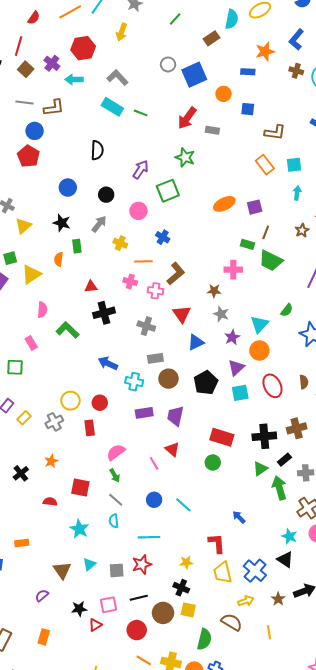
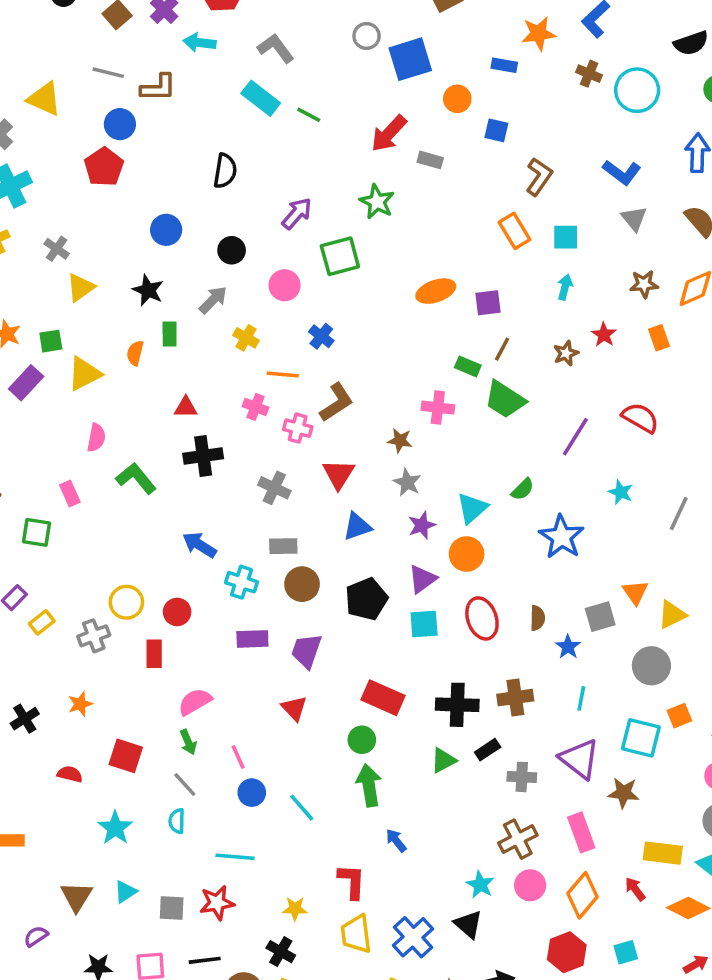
brown L-shape: (275, 132) -> (539, 177), turned -70
pink line: (154, 463) -> (238, 757), moved
green arrow: (279, 488) -> (369, 785), moved

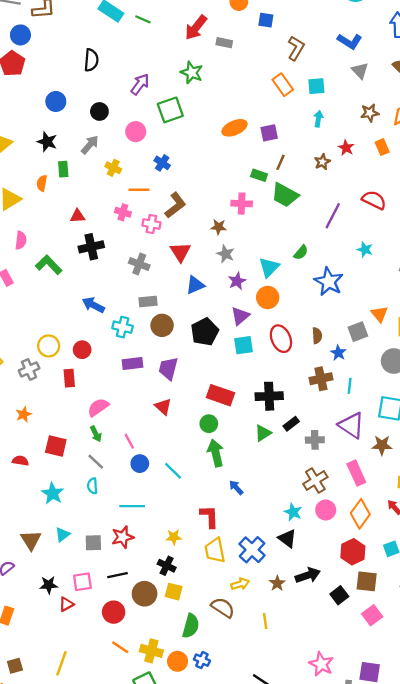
brown cross: (515, 698) -> (321, 379), moved

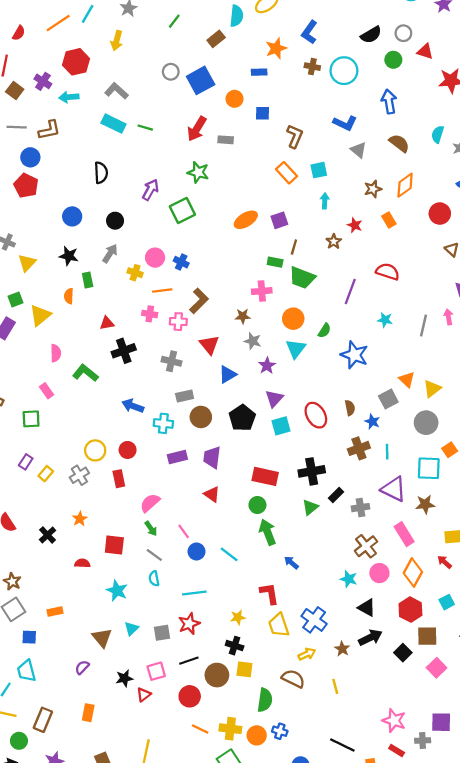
pink circle: (136, 132) -> (155, 258), moved
orange circle: (268, 297) -> (293, 319), moved
black triangle: (287, 538) -> (367, 608), moved

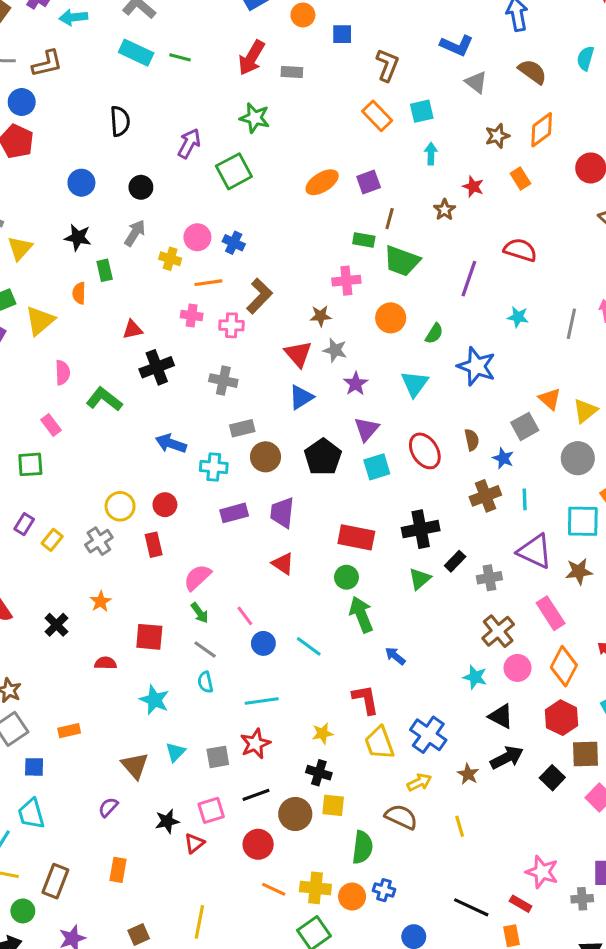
red triangle: (209, 345) -> (298, 354), moved
cyan triangle: (296, 349) -> (415, 384), moved
red rectangle: (397, 751) -> (521, 904), moved

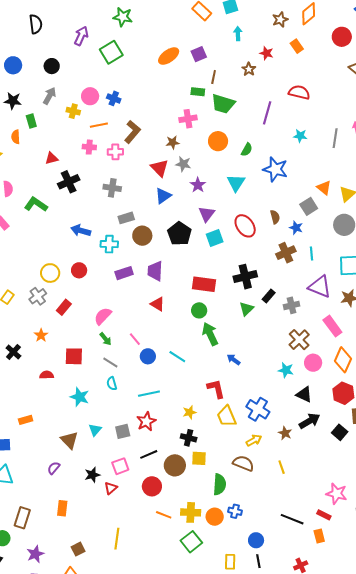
red rectangle: (154, 545) -> (64, 307), moved, turned 56

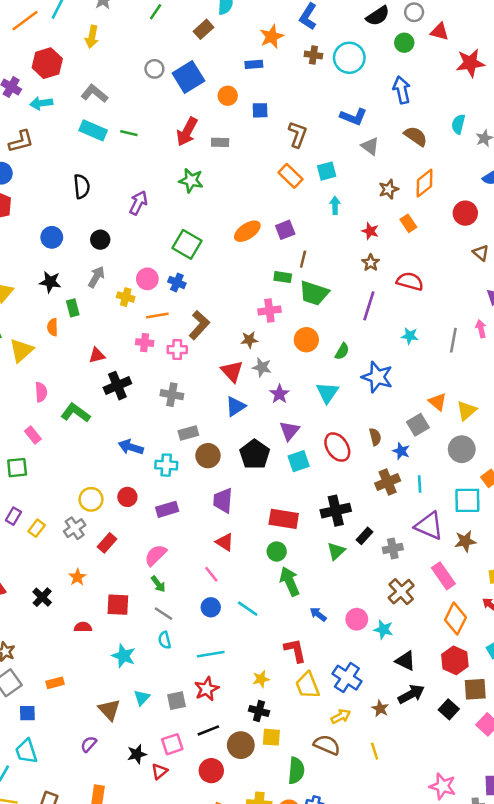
green square: (111, 52) -> (187, 244), moved, turned -30
brown star: (249, 69) -> (371, 263), moved
purple rectangle: (124, 273) -> (167, 509), moved
pink line: (135, 339) -> (211, 574), moved
pink circle: (313, 363) -> (357, 619), moved

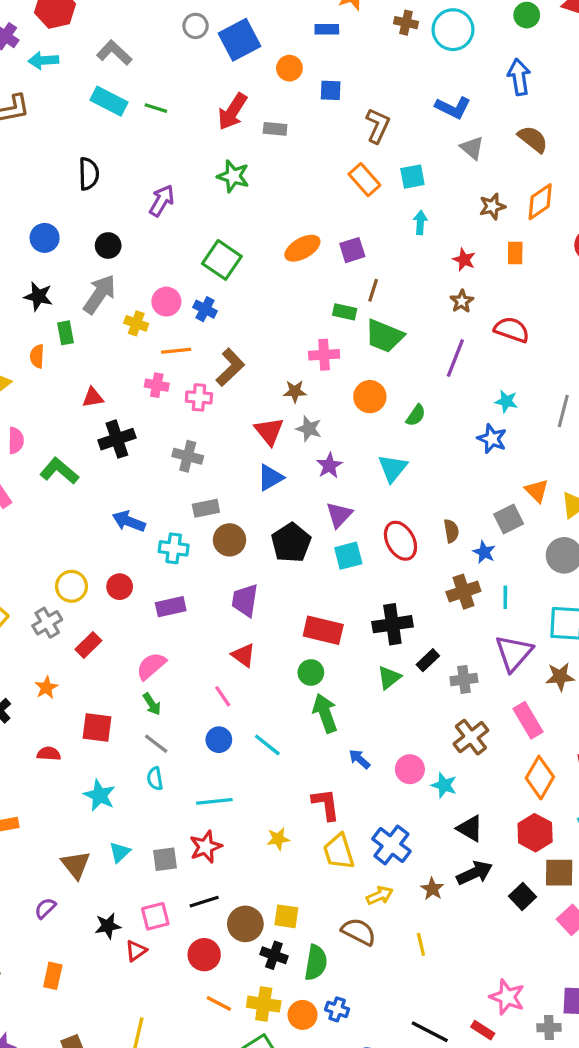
orange rectangle: (408, 223) -> (515, 253), turned 30
gray arrow: (96, 277) -> (100, 294), size x1.4
blue star: (377, 377) -> (492, 439), moved, size x0.7
purple triangle: (429, 526) -> (514, 653), turned 44
black cross: (259, 711) -> (274, 955), moved

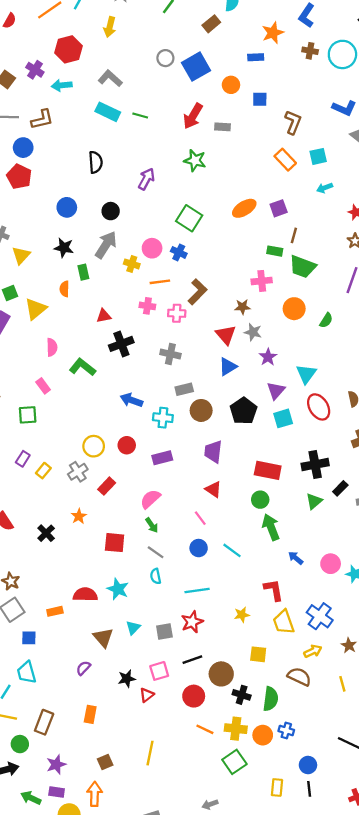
cyan arrow: (420, 223) -> (325, 188), turned -112
cyan triangle: (393, 468) -> (306, 374), moved
red semicircle: (49, 754) -> (85, 595), moved, size x1.5
yellow square: (286, 916) -> (258, 654), moved

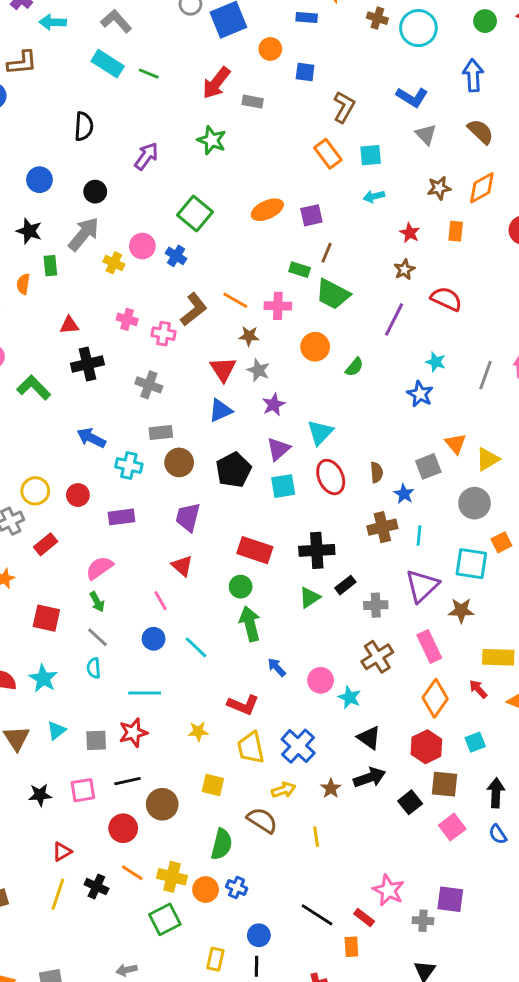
orange line: (160, 282) -> (235, 300), moved, turned 30
red L-shape: (274, 590) -> (243, 705), turned 115
red triangle: (147, 695) -> (62, 852), moved
black cross: (242, 695) -> (96, 886), moved

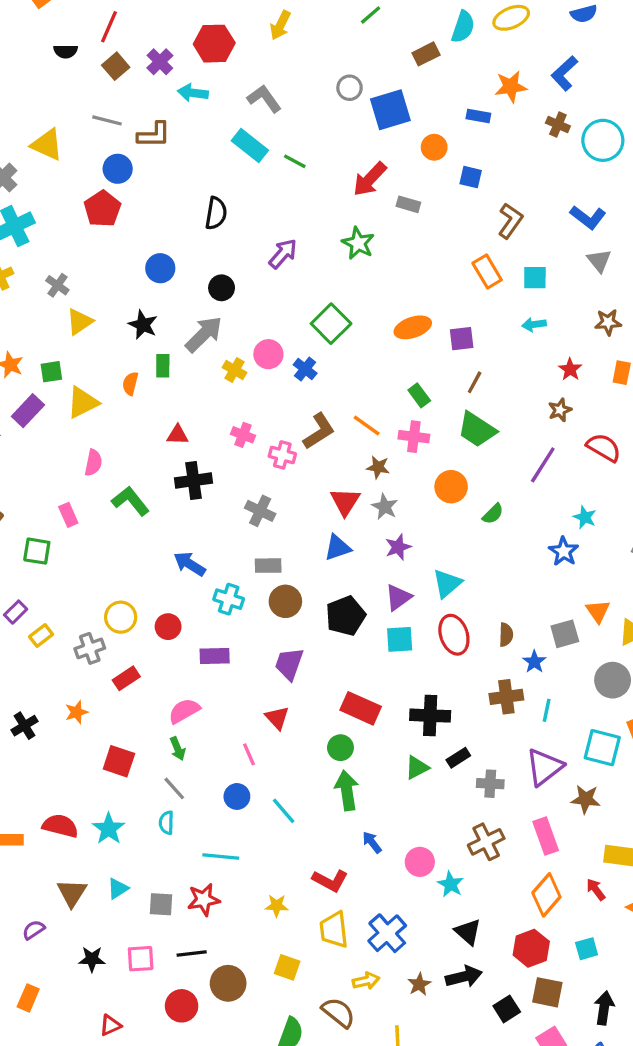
green rectangle: (300, 270) -> (419, 395), moved, turned 30

